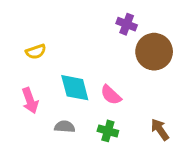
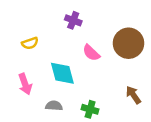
purple cross: (127, 24) -> (73, 20), moved
pink semicircle: (111, 95) -> (91, 53), moved
brown arrow: (160, 130) -> (133, 95), moved

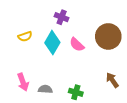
cyan diamond: (62, 73) -> (52, 43), moved, turned 45
pink arrow: (25, 84) -> (23, 82), moved

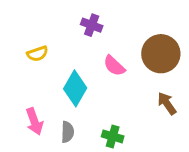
cyan diamond: (52, 43) -> (75, 88), moved
brown arrow: (112, 80) -> (167, 103), moved
gray semicircle: (45, 89) -> (68, 132), turned 88

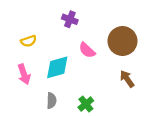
cyan diamond: (75, 88) -> (57, 67), turned 45
pink arrow: (34, 121) -> (24, 74), moved
green cross: (113, 136) -> (86, 104), turned 35

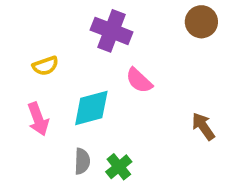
purple cross: (70, 19) -> (111, 31), size x1.5
brown circle: (122, 41) -> (201, 22), moved, size x0.7
green cross: (86, 104) -> (119, 167), moved

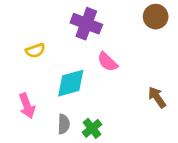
pink arrow: (38, 119) -> (27, 106), moved

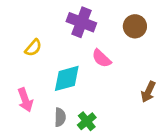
brown circle: (156, 17) -> (135, 26), moved
yellow semicircle: (35, 51) -> (33, 48), turned -30
brown arrow: (157, 97) -> (148, 92), turned -120

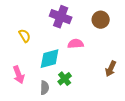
yellow semicircle: (33, 48) -> (25, 36), turned -72
pink semicircle: (102, 58) -> (76, 44), turned 133
green cross: (87, 121) -> (65, 79), moved

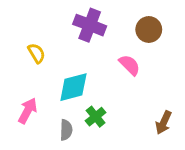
pink semicircle: (76, 44) -> (130, 65), moved, turned 49
brown arrow: (111, 69) -> (164, 123), moved
pink arrow: (19, 75) -> (28, 111), turned -132

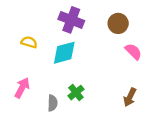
yellow semicircle: (36, 53) -> (29, 42), turned -42
pink semicircle: (130, 65) -> (133, 52), moved
cyan diamond: (73, 87) -> (64, 53), moved

